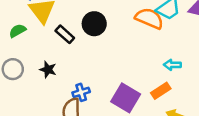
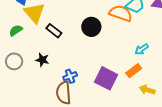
black circle: (94, 24) -> (91, 27), moved
cyan arrow: (172, 65) -> (142, 49), turned -32

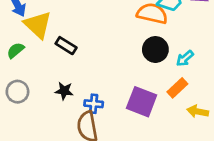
black circle: (91, 27) -> (155, 49), moved
black star: (42, 60) -> (64, 91), moved
blue cross: (70, 76) -> (94, 104), turned 32

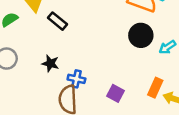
orange rectangle: (177, 88) -> (155, 88), moved, turned -30
purple square: (142, 102) -> (115, 93), moved, size x0.6

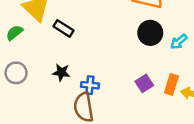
purple square: (115, 93) -> (144, 83), moved, turned 36

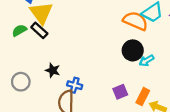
black rectangle: (64, 28) -> (39, 30), moved
cyan arrow: (179, 42) -> (147, 61), moved
gray circle: (16, 73) -> (21, 82), moved

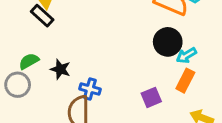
green semicircle: (19, 30) -> (29, 61), moved
orange rectangle: (143, 97) -> (185, 81), moved

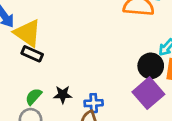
black circle: (168, 42) -> (151, 66), moved
purple square: (151, 97) -> (148, 93), size x1.6

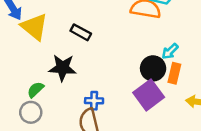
black rectangle: (32, 54) -> (81, 32), moved
black star: (63, 95) -> (63, 68), moved, size x1.5

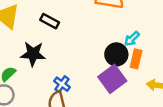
blue cross: (94, 101) -> (62, 84), turned 35

